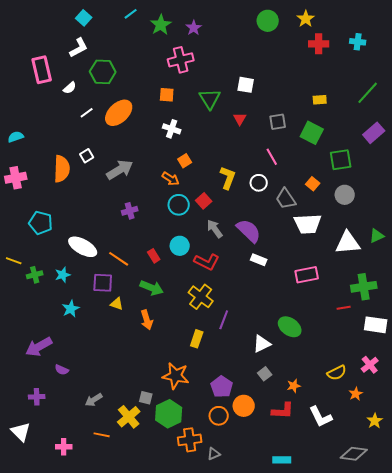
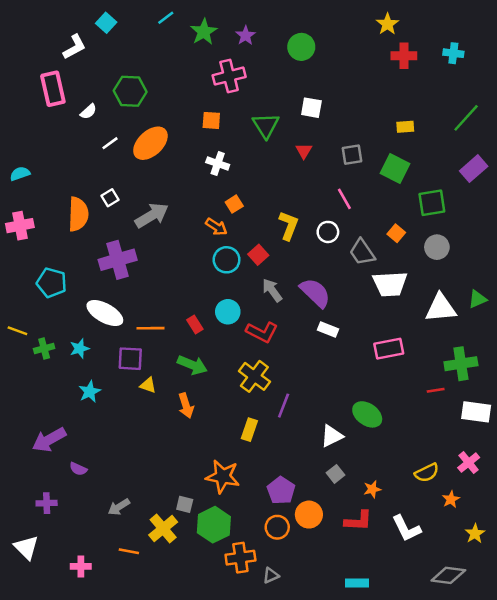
green circle: (268, 21) -> (301, 47), moved
white L-shape: (79, 48) -> (74, 47), moved
purple cross: (130, 211) -> (118, 260), moved, size x1.8
orange line: (119, 259) -> (150, 328), turned -35

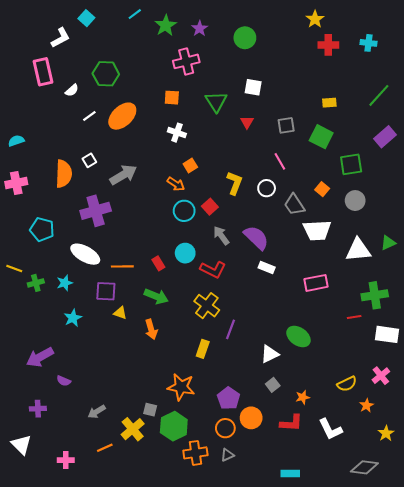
orange line: (129, 551) -> (105, 448), turned -35
gray triangle: (271, 575) -> (227, 455), moved

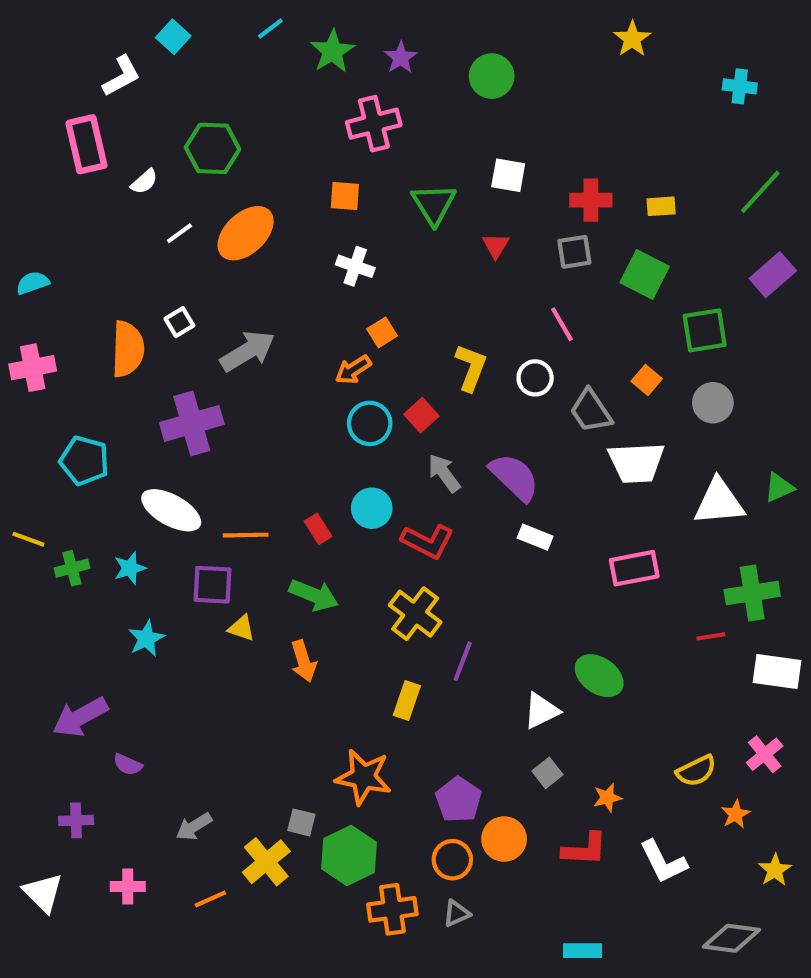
red cross: (328, 45) -> (591, 200), moved
orange arrow: (176, 184) -> (353, 370), turned 114
pink cross: (66, 460) -> (128, 887), moved

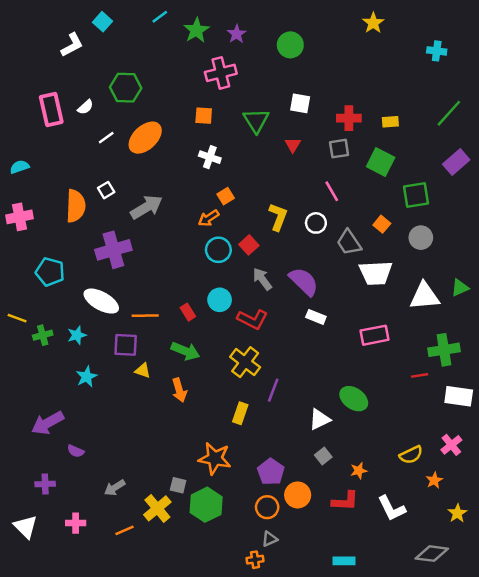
pink rectangle: (86, 144) -> (51, 110), moved
orange cross: (392, 909) -> (255, 560), moved, size x0.6

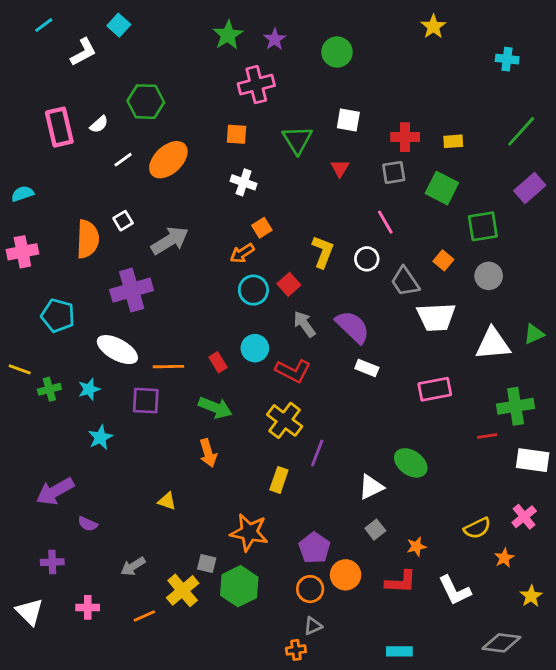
cyan line: (160, 17) -> (44, 25), moved
yellow triangle: (143, 371) -> (167, 501), moved

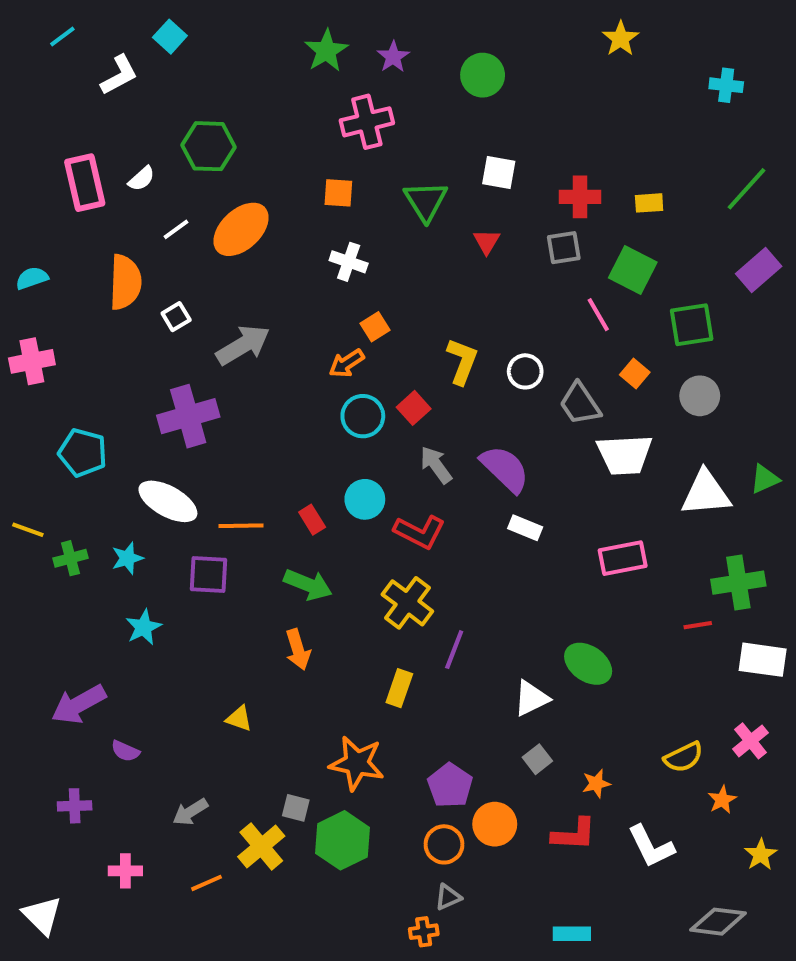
pink line: (385, 222) -> (598, 315), moved
orange semicircle: (88, 239) -> (125, 282), moved
white triangle: (30, 612) -> (42, 915), moved

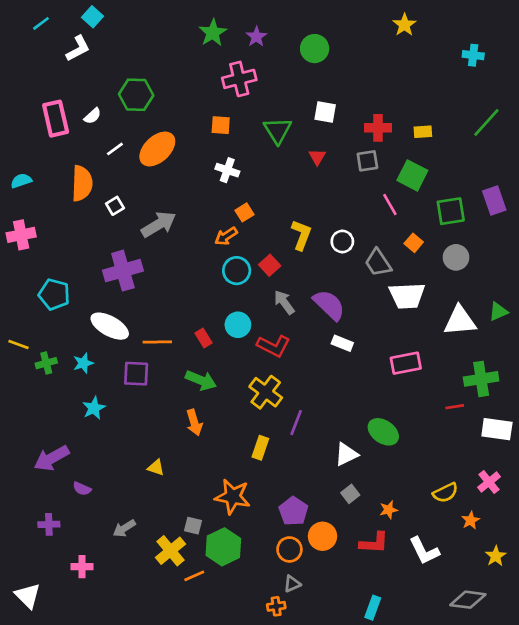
cyan square: (170, 37) -> (93, 17), moved
purple rectangle: (759, 270) -> (494, 201), moved, turned -68
orange line: (206, 883) -> (194, 576), moved
cyan rectangle: (572, 934) -> (373, 608), turned -70

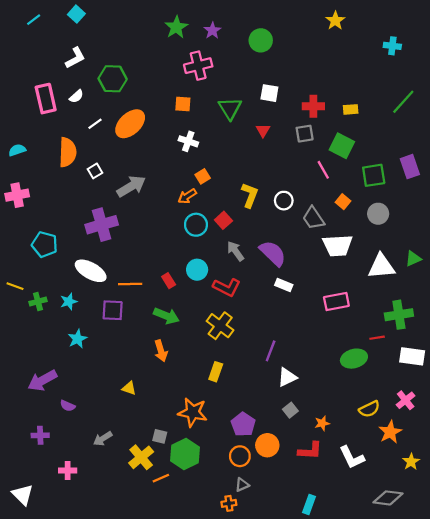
white L-shape: (78, 49) -> (75, 58), moved
purple line: (296, 423) -> (271, 351), moved
green ellipse: (383, 432) -> (354, 359), moved, turned -50
orange star: (471, 520) -> (390, 432), size x1.5

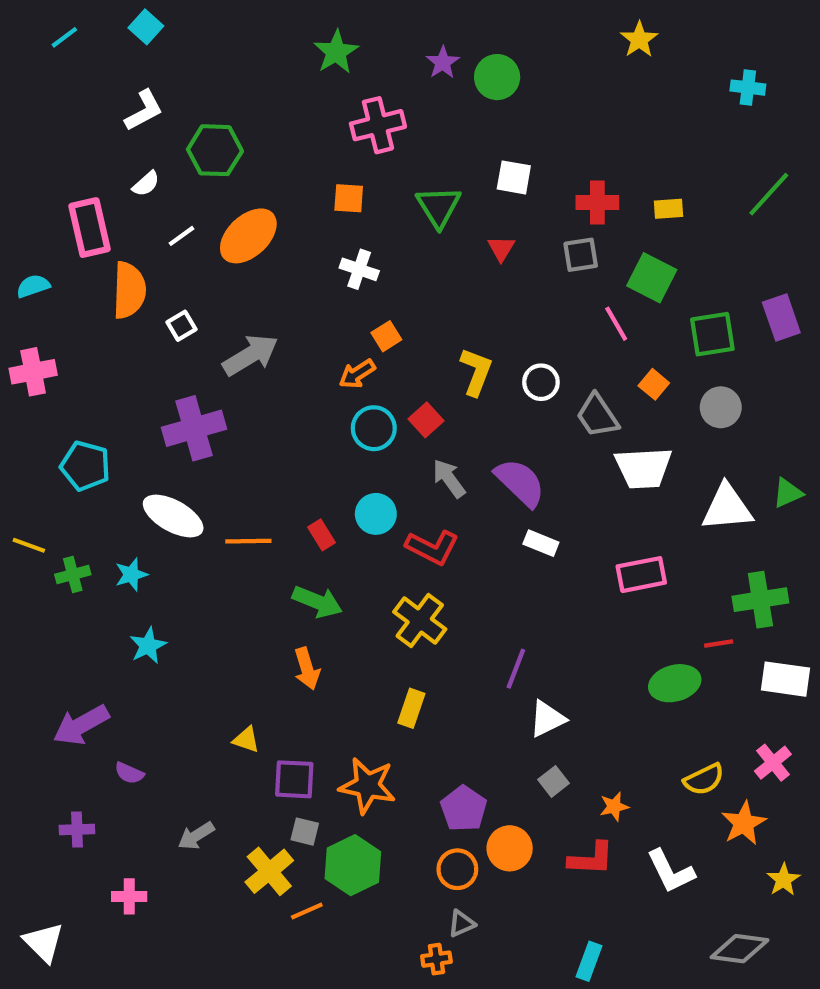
purple star: (212, 30) -> (443, 62), moved
pink rectangle: (46, 99) -> (90, 228), moved
purple square: (113, 310) -> (294, 779), moved

